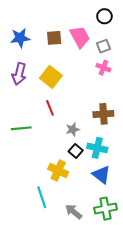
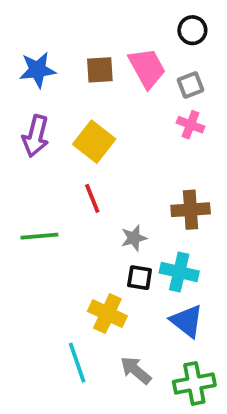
black square: (76, 151) -> (140, 278), turned -32
gray arrow: (74, 212) -> (136, 370), moved

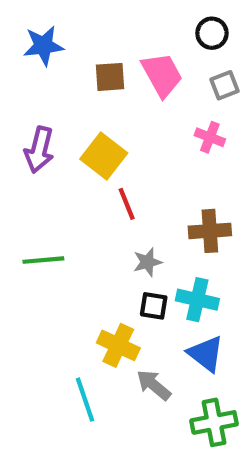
blue star: (38, 70) -> (43, 46), moved
gray square: (191, 85) -> (224, 85), moved
red line: (92, 198) -> (127, 204), moved
gray arrow: (136, 370) -> (154, 385), moved

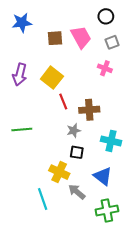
brown cross: (210, 231) -> (89, 110), moved
cyan cross: (197, 300) -> (111, 141), moved

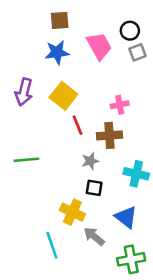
black circle: (106, 16) -> (130, 31), moved
blue star: (22, 23) -> (57, 52), moved
brown square: (55, 38) -> (60, 20), moved
pink cross: (105, 68) -> (120, 105), moved, turned -32

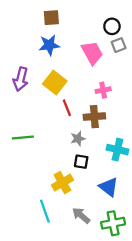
pink trapezoid: (99, 46) -> (92, 53), moved
yellow cross: (72, 212) -> (62, 183), turned 35
gray arrow: (94, 236) -> (81, 216), moved

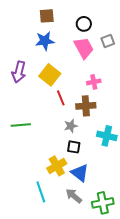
black circle: (112, 26) -> (84, 24), moved
blue triangle: (109, 187) -> (80, 173), moved

